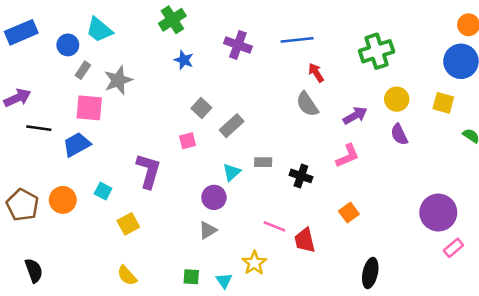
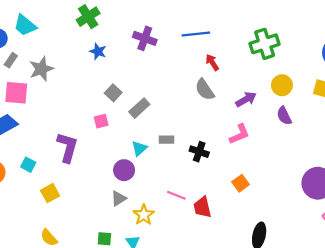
yellow star: (254, 263) -> (144, 215), moved

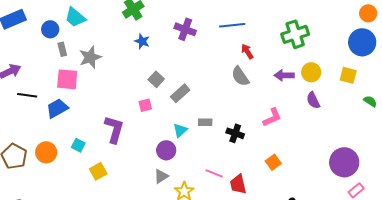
gray rectangle: (11, 60) -> (62, 49), turned -48
purple arrow: (246, 99) -> (284, 75), moved, turned -150

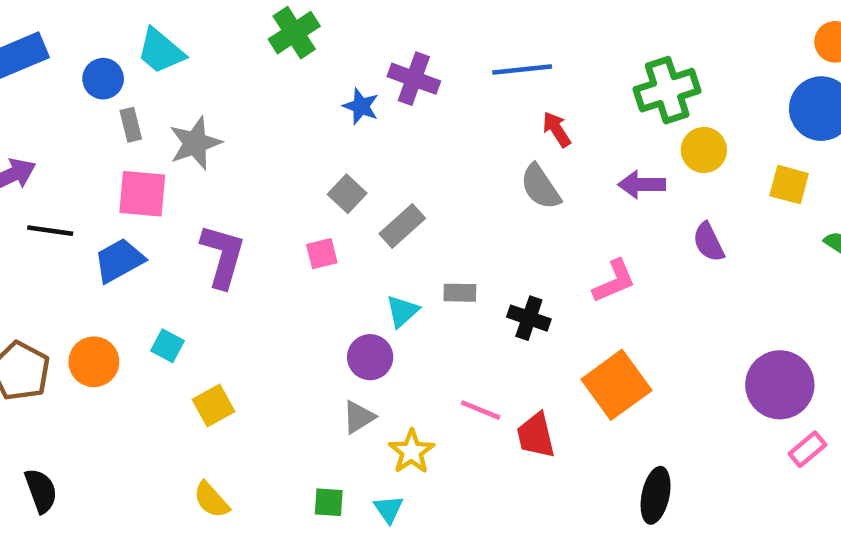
blue star: (142, 41) -> (361, 106), moved
yellow circle: (311, 72) -> (704, 150), moved
purple L-shape: (114, 129) -> (223, 256), moved
orange square: (273, 162) -> (616, 385), size x1.8

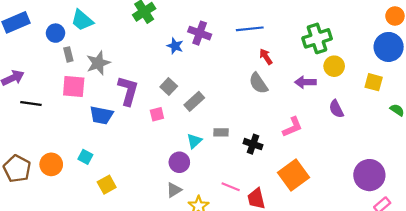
purple L-shape: (223, 256) -> (128, 91), moved
blue trapezoid: (119, 261) -> (101, 115), moved, turned -140

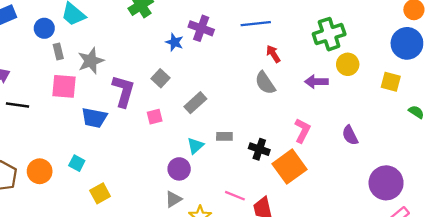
gray square: (169, 86) -> (161, 78), moved
purple semicircle: (336, 109) -> (350, 135), moved
pink L-shape: (292, 127) -> (302, 131), turned -40
orange square: (294, 175) -> (290, 167), moved

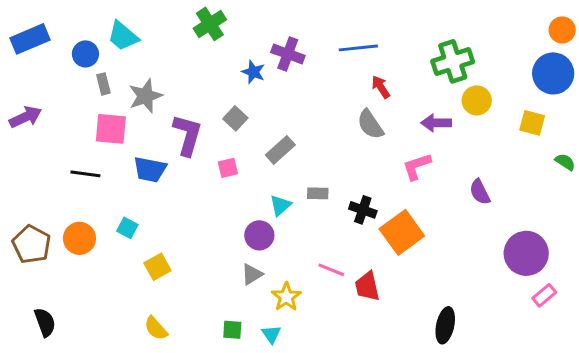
black line: (18, 105) -> (85, 174), moved
pink L-shape: (302, 131) -> (417, 166), moved, turned -135

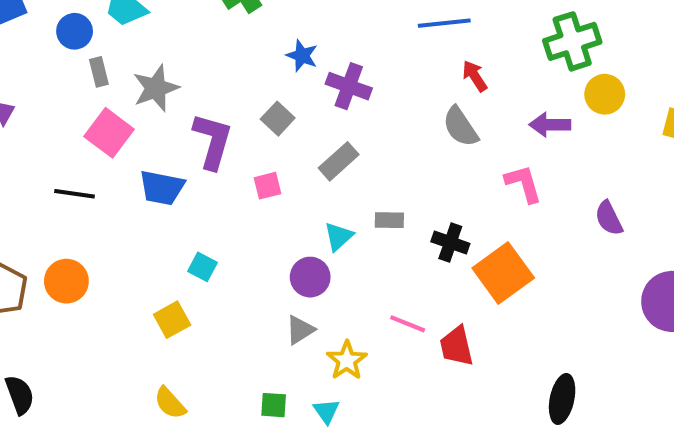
purple cross: (288, 54) -> (349, 86), moved
pink square: (111, 129) -> (109, 133), turned 32
pink L-shape: (417, 166) -> (523, 184), turned 92
cyan square: (127, 228) -> (203, 267), moved

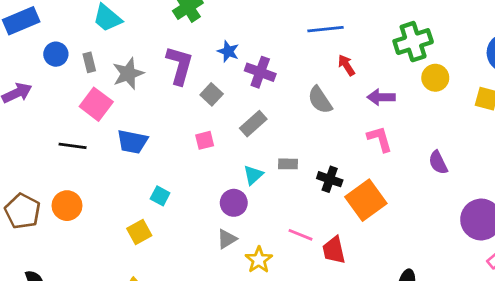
blue circle: (75, 31) -> (56, 54), moved
purple arrow: (550, 125) -> (381, 97), moved
gray semicircle: (460, 127) -> (320, 100), moved
purple L-shape: (213, 141) -> (180, 65), moved

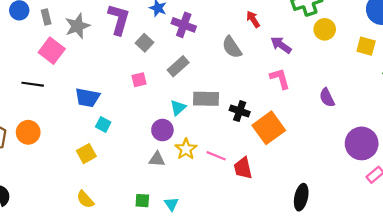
purple arrow: (381, 97) -> (281, 45), turned 35
blue trapezoid: (132, 142) -> (87, 98), moved
gray rectangle: (288, 164) -> (206, 99), size x1.6
gray triangle: (227, 239) -> (157, 159), turned 36
yellow star: (259, 260) -> (186, 149), moved

